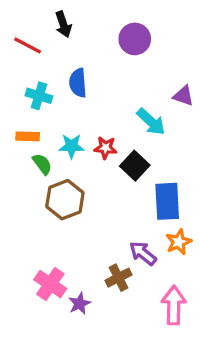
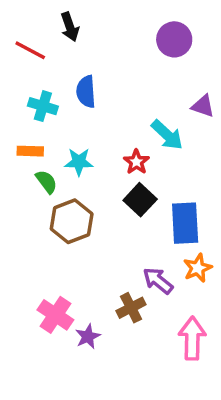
purple circle: (135, 39) -> (174, 39), moved
red star: (106, 148) -> (136, 162), moved, turned 30
black square: (135, 166) -> (140, 200), moved

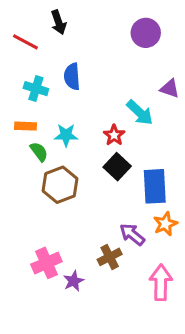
pink cross: (55, 315) -> (46, 263), turned 32

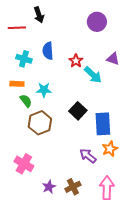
red line: (25, 42) -> (17, 28), turned -30
red star: (114, 135) -> (76, 61), moved
brown cross: (110, 257) -> (73, 187), moved
pink cross: (46, 263) -> (24, 164), moved, turned -36

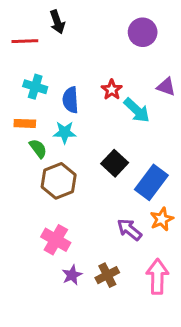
blue semicircle: (48, 51) -> (70, 100), moved
blue rectangle: (103, 124) -> (151, 182), turned 40
pink cross: (24, 164) -> (56, 240), moved

